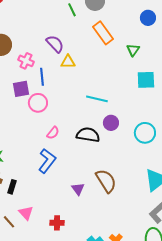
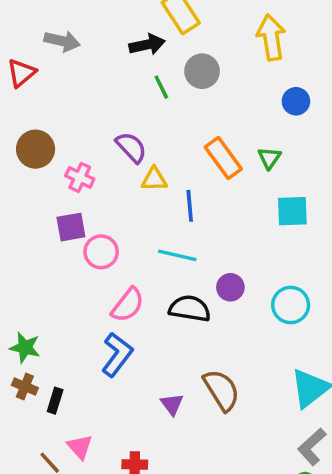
orange rectangle: (103, 33) -> (223, 158), moved
blue line: (42, 77) -> (190, 206), moved
cyan line: (97, 99) -> (177, 255), moved
pink semicircle: (53, 133) -> (128, 305), size x1.5

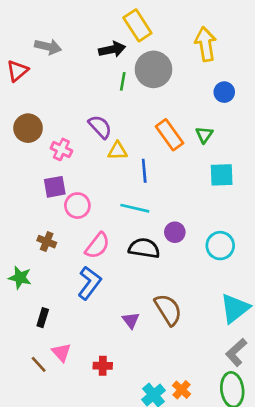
gray circle: (202, 71) -> (153, 69), size x1.4
green line: (161, 87) -> (123, 81), turned 36
brown cross: (25, 386) -> (47, 242), moved

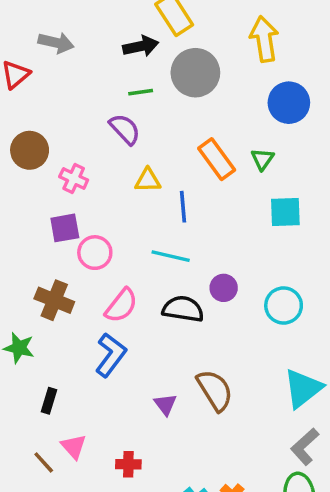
green line: (123, 81) -> (141, 92), moved, turned 72
blue circle: (224, 92) -> (289, 103), size x1.5
purple semicircle: (100, 127) -> (125, 129), moved
brown cross: (47, 242) -> (54, 300), size x1.5

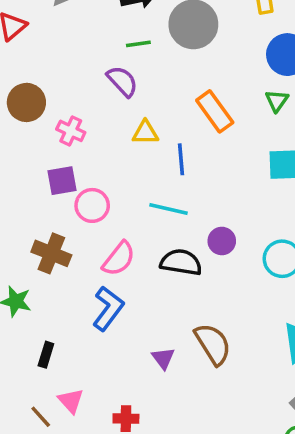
green triangle: (262, 159) -> (277, 101), moved

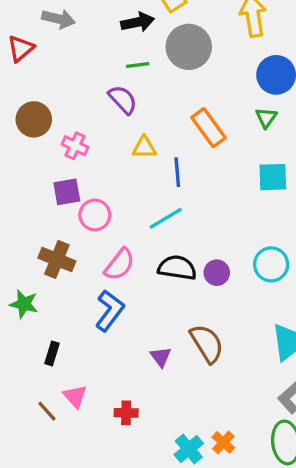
cyan line: (169, 209) -> (166, 218), turned -44
purple circle: (222, 241) -> (217, 273), moved

